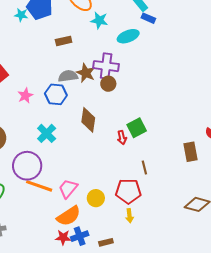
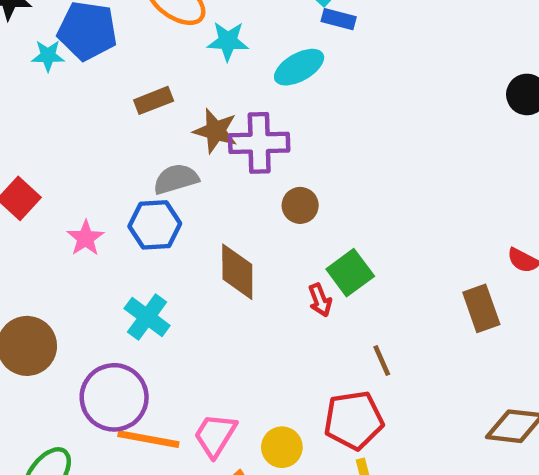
brown star: (86, 73) -> (216, 131), moved
brown circle: (108, 84) -> (300, 205), moved

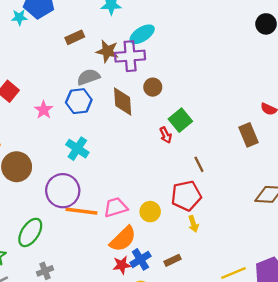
cyan ellipse: (299, 67) -> (142, 34), moved
brown diamond: (237, 272) -> (123, 101), moved
pink trapezoid: (215, 435) -> (116, 207), turned 45

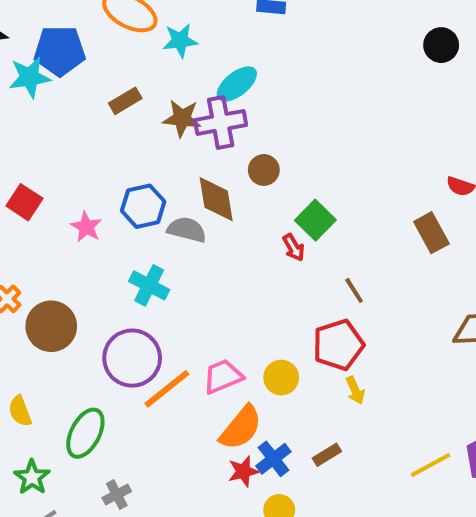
cyan star: (19, 17) -> (30, 77), size x1.5
gray semicircle: (88, 77) -> (187, 230), moved, turned 40
orange line: (81, 211) -> (167, 389), turned -40

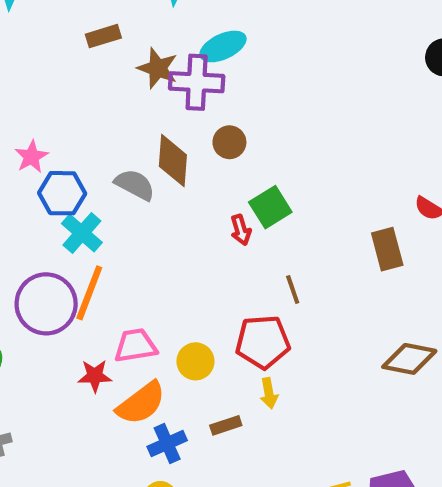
blue hexagon: (143, 206) -> (62, 193), moved
orange line: (167, 389) -> (89, 293), moved, turned -44
brown rectangle: (327, 455) -> (226, 425), moved
red star: (243, 471) -> (95, 376), moved

